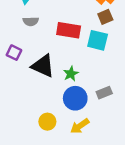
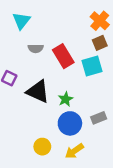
gray semicircle: (31, 21) -> (36, 48), moved
red rectangle: (69, 30) -> (63, 56), turned 50
cyan square: (98, 40) -> (92, 66), turned -30

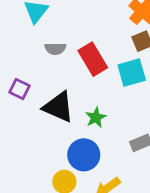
blue circle: (70, 123) -> (84, 155), moved

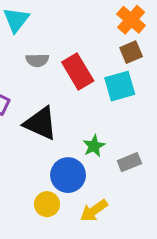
green star: (96, 117) -> (94, 146), moved

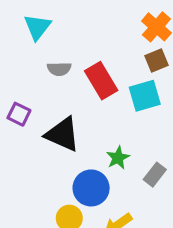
gray rectangle: (129, 162) -> (155, 175), turned -30

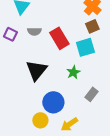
purple square: (19, 114) -> (10, 34), moved
black triangle: (63, 134) -> (36, 70), turned 45
green star: (118, 158) -> (73, 72), moved

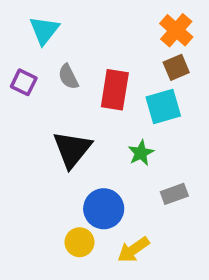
gray semicircle: (34, 31) -> (68, 77), turned 64
red rectangle: (59, 38) -> (115, 90), turned 40
gray rectangle: (91, 94) -> (174, 194), turned 32

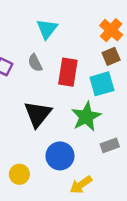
cyan triangle: (44, 30) -> (47, 29), moved
green star: (141, 153) -> (86, 117), size x1.6
yellow circle: (80, 242) -> (19, 174), moved

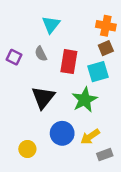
orange cross: (111, 30) -> (106, 26), turned -30
gray rectangle: (110, 145) -> (105, 155), moved
yellow arrow: (81, 185) -> (90, 137), moved

